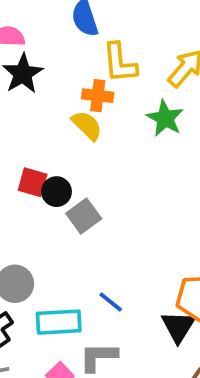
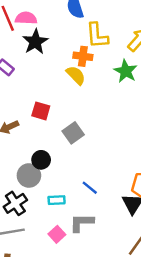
black circle: (56, 192) -> (41, 160), moved
cyan rectangle: (59, 322) -> (57, 200), size x0.6

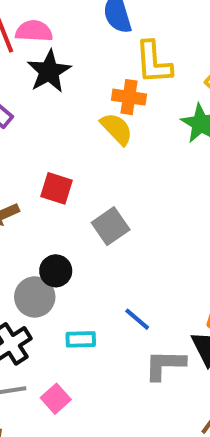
gray L-shape: (82, 223) -> (165, 365), moved
pink square: (57, 234) -> (56, 399), moved

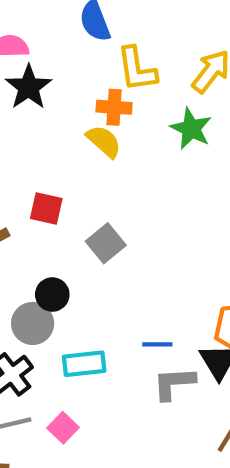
blue line: (137, 319) -> (157, 344), moved, turned -36
cyan rectangle: (81, 339) -> (84, 364), size x1.4

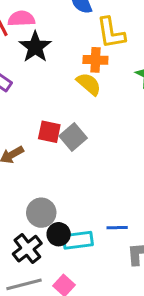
gray square: (106, 243) -> (73, 137), moved
black circle: (52, 295) -> (59, 234), moved
blue line: (157, 344) -> (117, 228), moved

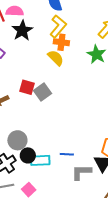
yellow L-shape: (111, 33) -> (58, 26), moved, turned -135

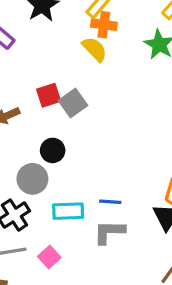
red square: (27, 87) -> (49, 95), turned -35
black circle: (28, 155) -> (53, 150), moved
gray L-shape: (81, 172) -> (109, 232), moved

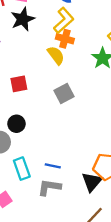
gray square: (73, 103) -> (64, 93), moved
cyan rectangle: (68, 211) -> (22, 169), turned 65

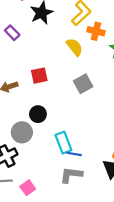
orange cross: (65, 39) -> (96, 31), moved
cyan rectangle: (22, 169) -> (63, 143), moved

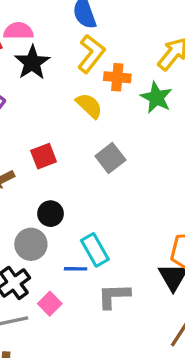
blue line: (74, 154) -> (76, 269), moved
pink square: (28, 188) -> (50, 304), moved

